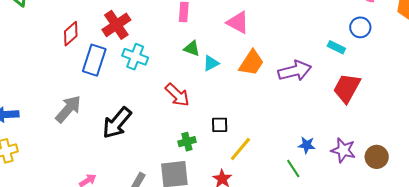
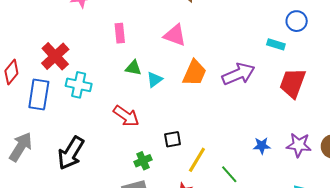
green line: (293, 169) -> (229, 174), moved

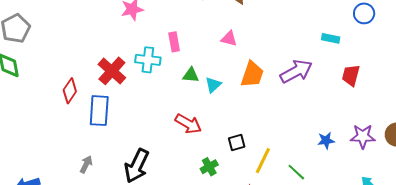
blue circle: (297, 21) -> (364, 13), moved
pink triangle: (175, 35) -> (229, 39), size x0.7
red trapezoid: (293, 83) -> (351, 75), size x0.7
cyan cross: (79, 85) -> (148, 60), moved
gray arrow: (21, 147) -> (86, 164), size x0.6

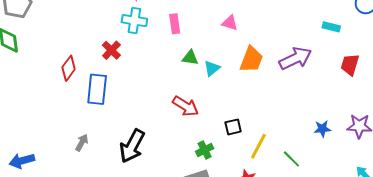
cyan cross: (148, 60) -> (134, 21), moved
red cross: (112, 71) -> (111, 50), size x0.7

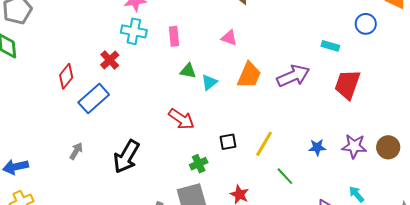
red trapezoid: (350, 65) -> (347, 84), size x1.4
blue rectangle: (97, 89) -> (94, 99), turned 40
yellow line: (258, 146) -> (264, 144), moved

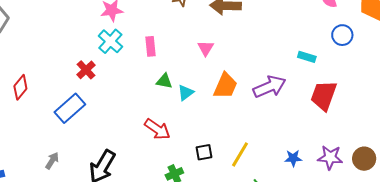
cyan cross: (134, 31) -> (110, 41), turned 30
pink triangle: (229, 38) -> (206, 48), turned 42
red diamond: (66, 76) -> (20, 87), moved

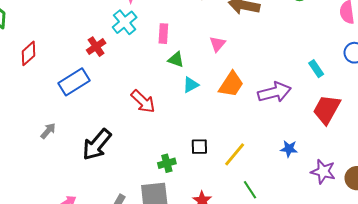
cyan rectangle: (307, 57) -> (316, 69), turned 30
green triangle: (164, 81) -> (176, 60), moved
red arrow: (157, 129) -> (143, 101), moved
blue star: (293, 158) -> (289, 149), moved

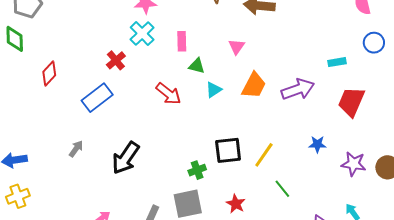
cyan rectangle: (316, 69) -> (337, 62), turned -60
red arrow: (143, 101) -> (168, 94), moved
black square: (199, 147) -> (228, 150), size x1.6

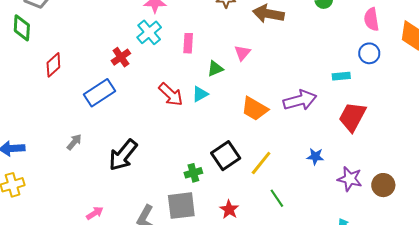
blue circle: (374, 43) -> (369, 53), moved
green triangle: (197, 66) -> (215, 69), moved, turned -42
orange trapezoid: (254, 85) -> (255, 109), moved, turned 88
cyan triangle: (214, 90) -> (200, 94), moved
black square: (228, 150) -> (226, 156), turned -32

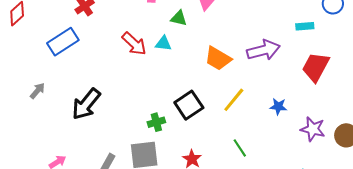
green triangle: (215, 69) -> (179, 18), turned 36
cyan triangle: (200, 94) -> (163, 43), turned 36
yellow line: (261, 163) -> (234, 100), moved

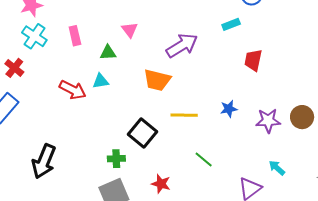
purple arrow: (263, 50) -> (182, 46), moved
red trapezoid: (316, 67) -> (253, 60), size x0.7
yellow line: (234, 100) -> (184, 115), turned 68
green cross: (156, 122) -> (116, 159), turned 30

